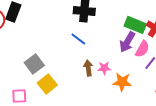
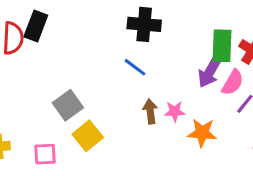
green rectangle: (135, 25) -> (222, 46), turned 70

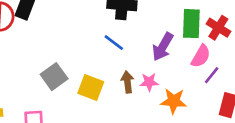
purple arrow: (210, 72) -> (163, 47), moved
yellow square: (88, 136) -> (91, 87), moved, turned -30

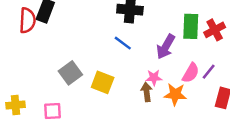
red cross: (218, 28) -> (215, 30), turned 30
pink semicircle: (201, 56) -> (191, 73), moved
brown arrow: (127, 82) -> (147, 92), moved

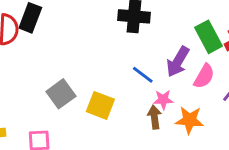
green rectangle: (191, 26) -> (208, 37), turned -30
blue line: (123, 43) -> (143, 75), moved
pink semicircle: (191, 73) -> (204, 76), moved

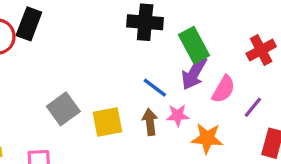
green rectangle: (208, 37) -> (194, 45), moved
yellow square: (100, 105) -> (107, 122), turned -32
brown arrow: (154, 117) -> (150, 122), moved

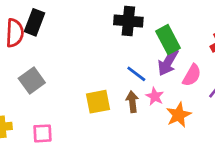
gray square: (63, 109) -> (32, 81), moved
pink star: (178, 115) -> (155, 96), turned 30
orange star: (207, 138) -> (179, 115), turned -30

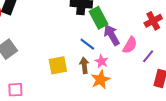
green rectangle: (168, 40) -> (98, 18), moved
purple arrow: (168, 62) -> (112, 35), turned 120
orange star: (179, 115) -> (101, 80), moved

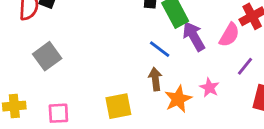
pink semicircle: (130, 45) -> (229, 35), moved
pink star: (102, 61) -> (209, 88), moved
yellow square: (58, 65) -> (118, 106), moved

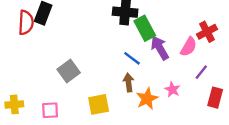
gray square: (47, 56) -> (69, 71), moved

